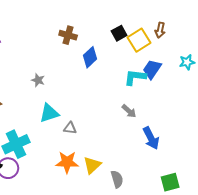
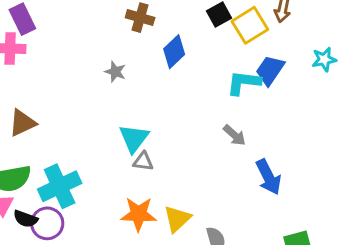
gray star: (38, 80) -> (115, 72), moved
cyan triangle: (49, 113) -> (134, 138), moved, turned -35

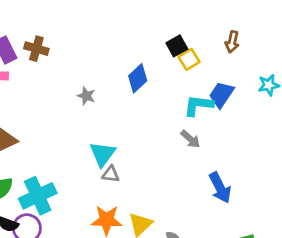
brown cross: (140, 18) -> (36, 49), moved
yellow square: (250, 25) -> (189, 59), moved, size x0.7
gray arrow: (234, 135) -> (190, 139), moved

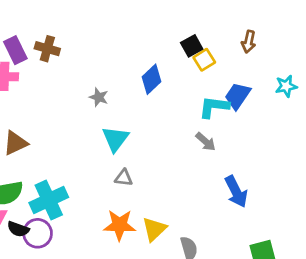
cyan triangle: (103, 154) -> (115, 139), moved

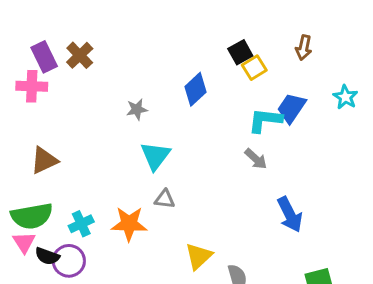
brown cross: (47, 49) -> (80, 55), turned 30
cyan star: (286, 86) -> (345, 97), turned -30
gray star: (99, 97) -> (137, 109), turned -30
cyan cross: (49, 200) -> (81, 224), size x0.6
orange star: (120, 225) -> (129, 224), moved

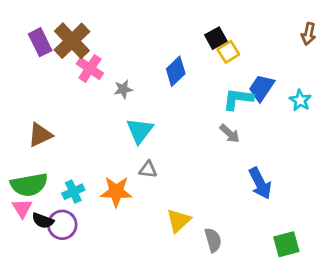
brown arrow: (304, 48) -> (309, 34), moved
brown cross: (80, 55) -> (72, 41), size x1.5
pink cross: (32, 86) -> (90, 68), moved, turned 32
cyan star: (345, 97) -> (300, 100), moved

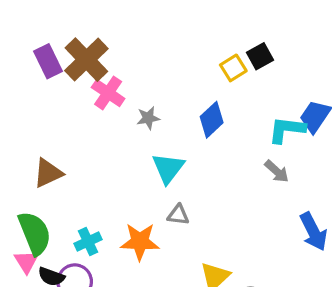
yellow square: (228, 52) -> (233, 68), moved
blue diamond: (176, 71) -> (212, 120), moved
green semicircle: (29, 185) -> (35, 233), turned -102

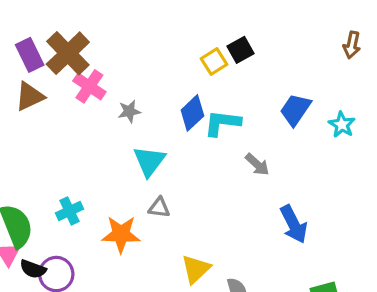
cyan L-shape: (287, 130) -> (222, 123), moved
brown triangle: (48, 173) -> (30, 96), moved
cyan cross: (88, 242) -> (70, 211), moved

